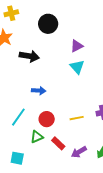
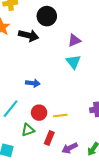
black arrow: (29, 56) -> (29, 35), moved
yellow line: (77, 118) -> (60, 116), moved
red rectangle: (58, 143) -> (49, 138), turned 64

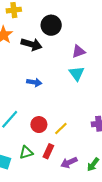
blue arrow: (33, 83) -> (34, 82), moved
yellow line: (60, 116) -> (61, 129), turned -40
green triangle: (28, 130) -> (26, 152), moved

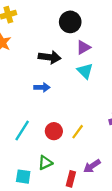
black circle: (51, 25) -> (70, 22), moved
black arrow: (31, 44) -> (50, 57), moved
red rectangle: (48, 151) -> (71, 179), moved

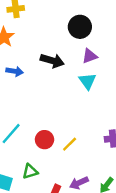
blue arrow: (42, 87) -> (15, 71), moved

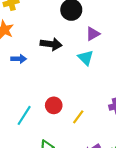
purple triangle: (90, 56) -> (93, 34), moved
red circle: (45, 140) -> (54, 105), moved

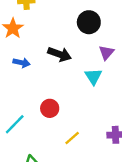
purple triangle: (93, 34) -> (106, 53), turned -32
red circle: (54, 105) -> (50, 108), moved

